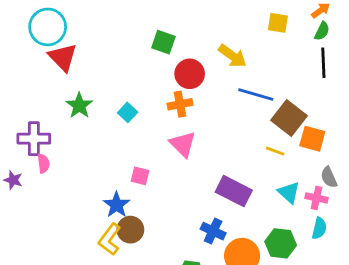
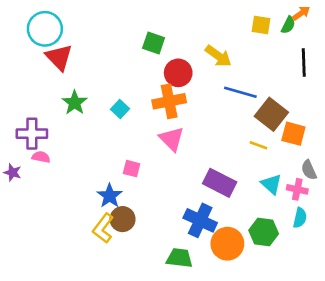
green semicircle: (322, 31) -> (288, 25), moved
orange cross: (180, 104) -> (169, 101), size x1.4
pink semicircle: (43, 163) -> (41, 157), turned -72
blue cross: (213, 231) -> (200, 220), size x1.4

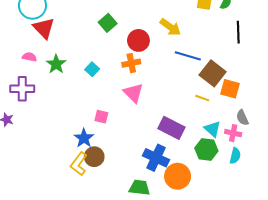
green square: (154, 43) -> (108, 23), moved, turned 30
orange cross: (169, 101) -> (131, 63), size x0.7
pink semicircle: (41, 157) -> (29, 57), moved
green hexagon: (264, 232) -> (206, 150), moved

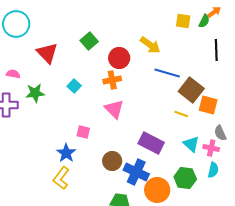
red triangle: (44, 28) -> (47, 53), moved
green star: (56, 64) -> (35, 93), moved, turned 30
green hexagon: (206, 150) -> (185, 178), moved
brown circle: (94, 157) -> (112, 161), moved

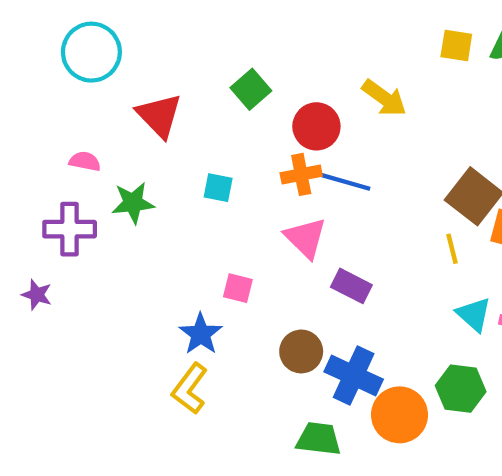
blue line: (167, 73) -> (343, 181), moved
cyan square: (74, 86) -> (218, 188), turned -32
yellow line: (181, 114) -> (452, 249), turned 56
purple rectangle: (151, 143) -> (351, 286), moved, size x0.7

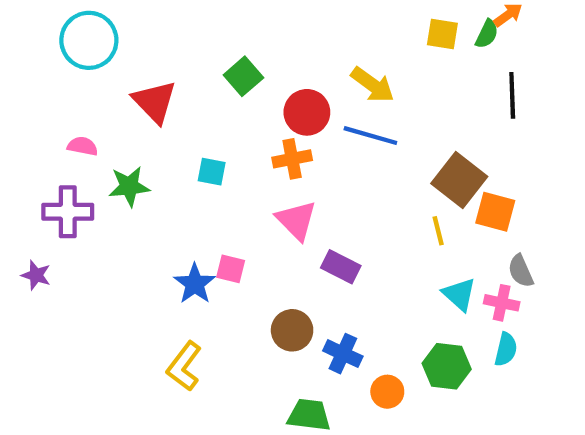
blue line: (343, 181) -> (370, 136), moved
blue star: (201, 334) -> (195, 284), moved
blue cross: (354, 376) -> (343, 354), size x0.7
orange circle: (400, 415) -> (387, 392), size x0.6

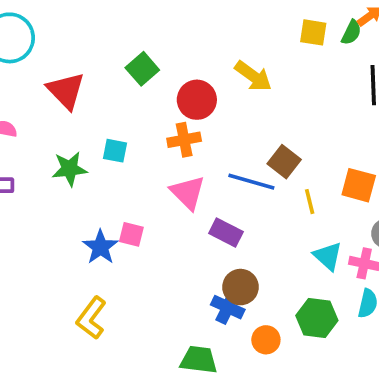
blue line: (370, 136) -> (251, 182), moved
brown square: (459, 180) -> (284, 162), moved, size x0.7
green star: (129, 186) -> (70, 169), moved
brown circle: (292, 330) -> (240, 287), moved

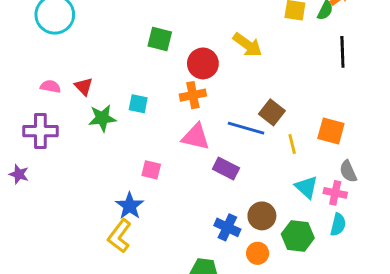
green square: (142, 69) -> (160, 39), turned -35
red triangle: (66, 91) -> (84, 86), moved, size x0.6
pink triangle: (188, 192) -> (196, 137), turned -32
blue star: (100, 247) -> (130, 206), moved
brown circle: (240, 287) -> (262, 216), moved

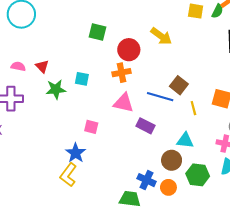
cyan triangle: (306, 187) -> (185, 140), moved, turned -36
blue cross: (227, 227) -> (147, 180), moved

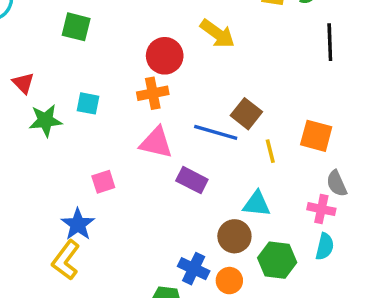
green square: (98, 32) -> (76, 27), moved
pink square: (91, 127) -> (103, 182), turned -32

